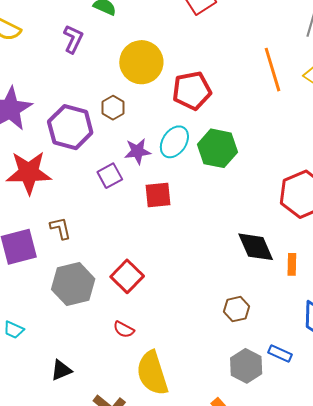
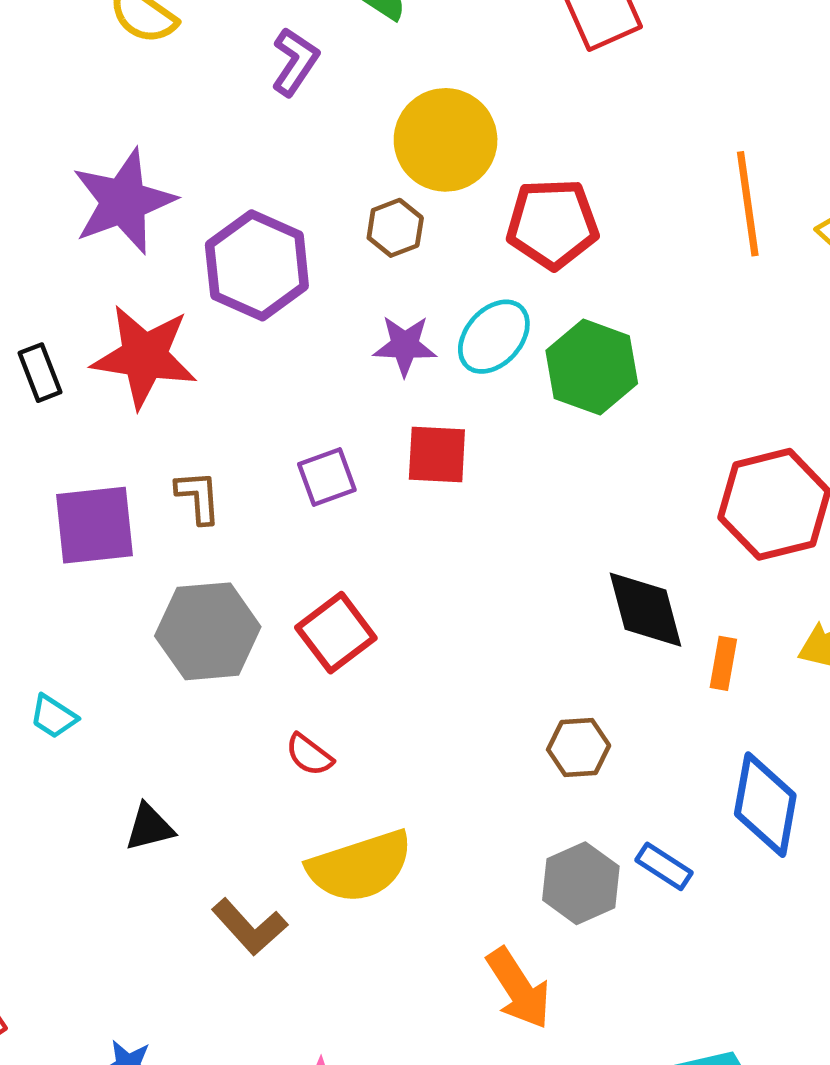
brown hexagon: (113, 108) -> (395, 228), moved
purple square: (110, 176) -> (327, 477), moved
yellow semicircle: (152, 373) -> (360, 866), turned -99

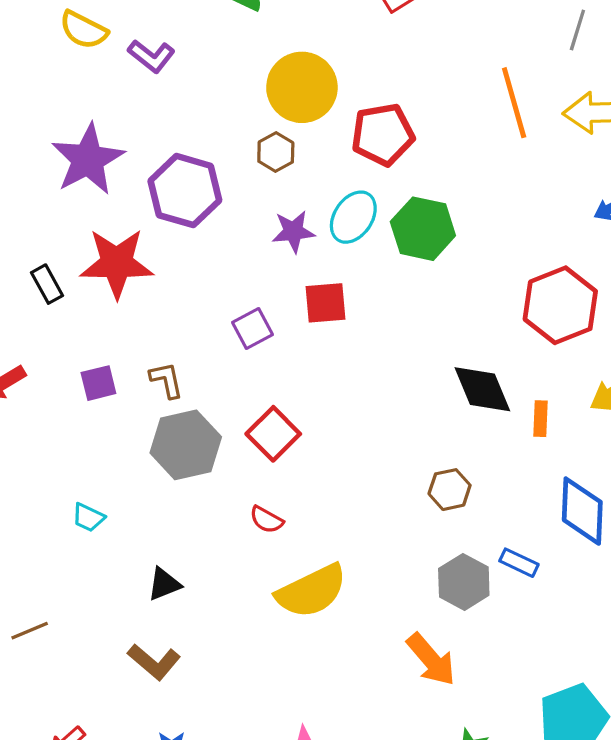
purple L-shape: (295, 62) -> (151, 56), moved, turned 102
brown L-shape: (198, 497) -> (166, 380), moved
purple square: (95, 525) -> (98, 383), size x0.6
brown L-shape: (249, 927) -> (154, 662), moved

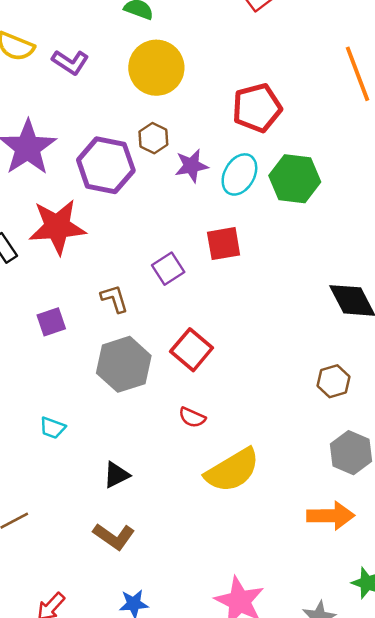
yellow circle: (302, 87) -> (156, 68), moved
brown hexagon: (276, 152) -> (153, 138), moved
purple star: (293, 231) -> (191, 166), moved
brown L-shape: (166, 380) -> (114, 299), moved
orange arrow: (431, 660) -> (331, 516), turned -45

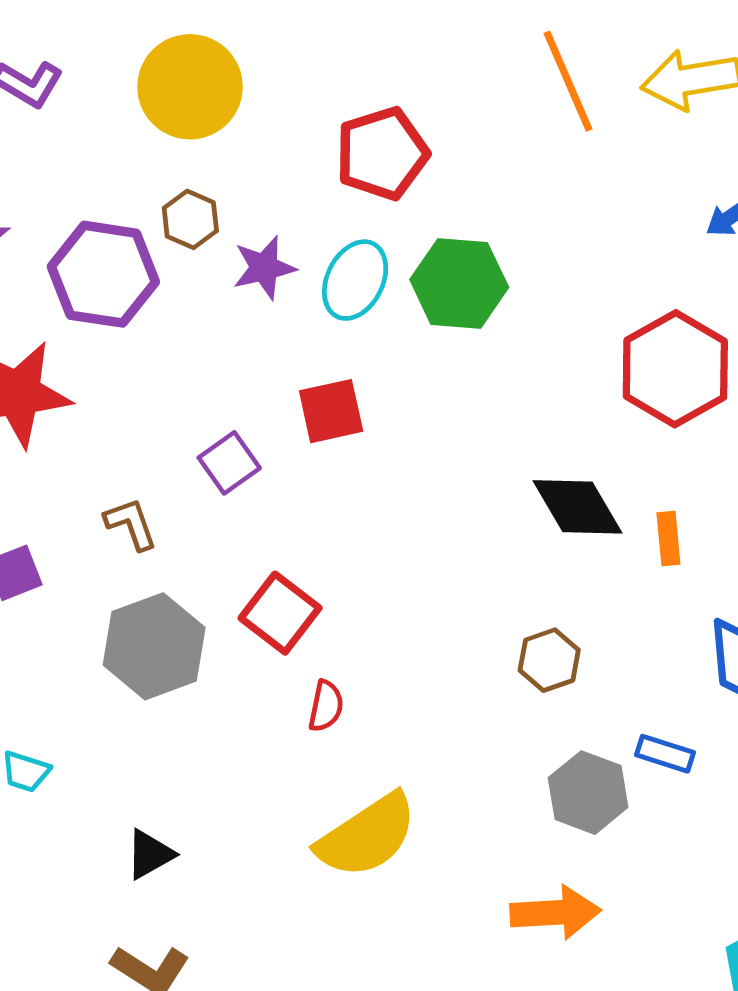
red semicircle: (192, 417) -> (326, 706), moved, turned -100

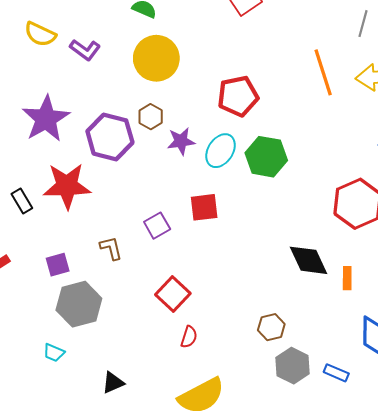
gray hexagon: (154, 646) -> (79, 304), moved
brown hexagon: (549, 660) -> (271, 327), moved
gray hexagon: (588, 793) -> (293, 366), moved
black triangle: (150, 854) -> (113, 383), moved

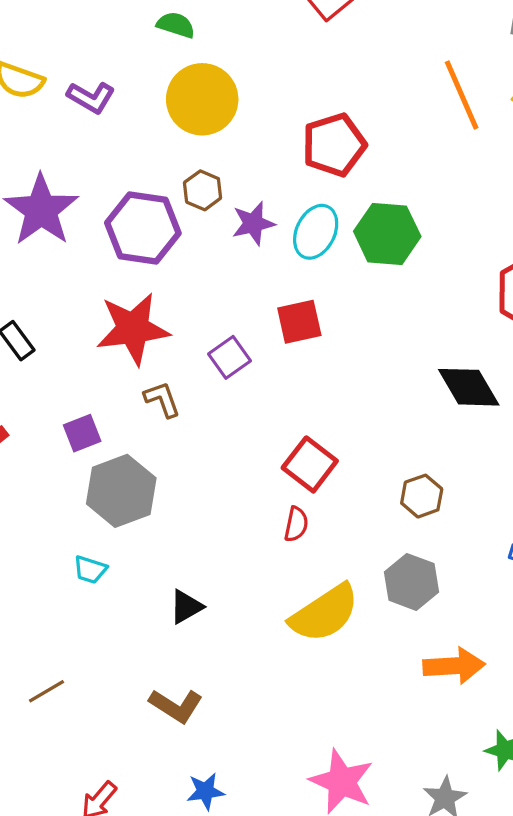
red star: (67, 186) -> (133, 329), moved
red square: (173, 294) -> (310, 464), moved
gray hexagon: (293, 366) -> (411, 582), moved

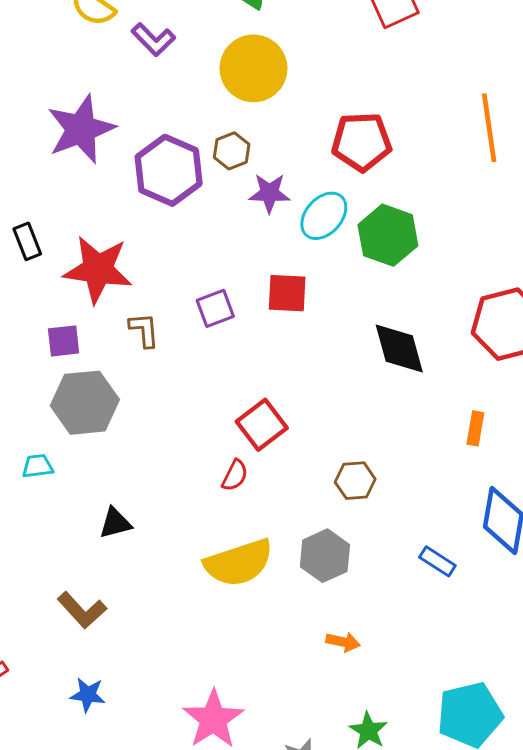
red star: (133, 329) -> (98, 269), moved
black diamond: (469, 387) -> (399, 348), moved
cyan trapezoid: (90, 570) -> (38, 466), turned 140
orange arrow: (454, 666) -> (343, 642), size x0.6

